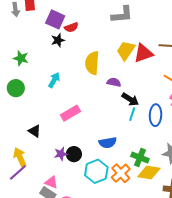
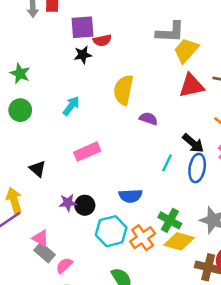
purple square: (55, 19) -> (83, 27), turned -36
yellow trapezoid: (126, 50) -> (186, 50), moved
green star: (21, 58) -> (20, 73), moved
black arrow: (130, 99) -> (193, 143), moved
pink triangle: (51, 182) -> (41, 238), moved

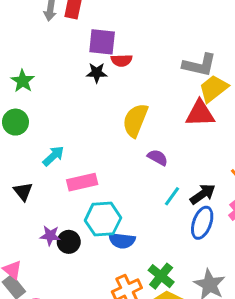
red triangle: (191, 86) -> (200, 113), moved
cyan arrow: (71, 106) -> (53, 156), moved
black arrow: (193, 143) -> (203, 194), turned -85
cyan line: (167, 163) -> (172, 196), moved
cyan hexagon: (111, 231) -> (103, 219), moved

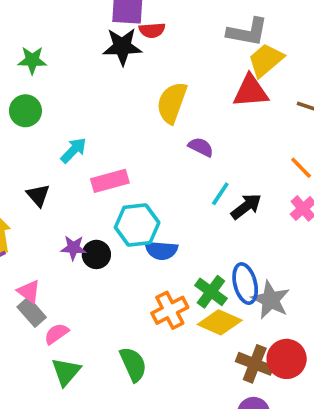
black star: (97, 73) -> (122, 46), size x1.5
green star: (23, 81) -> (32, 60), turned -30
black arrow: (203, 194) -> (246, 206), moved
blue ellipse: (202, 223) -> (245, 284), moved, turned -32

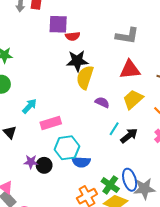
black star: (122, 46) -> (77, 61), moved
yellow trapezoid: (266, 60) -> (133, 99), moved
gray star: (271, 300) -> (144, 189), turned -30

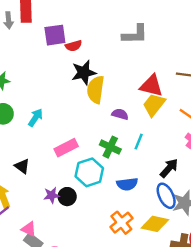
red triangle: (130, 70) -> (151, 86), moved, turned 30
cyan arrow: (29, 106) -> (35, 118), moved
black arrow: (129, 136) -> (169, 168), moved
blue semicircle: (81, 162) -> (127, 184), moved
green cross: (110, 185) -> (110, 147), moved

